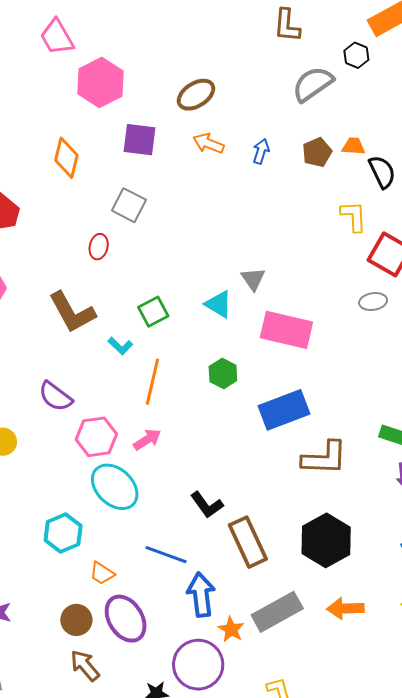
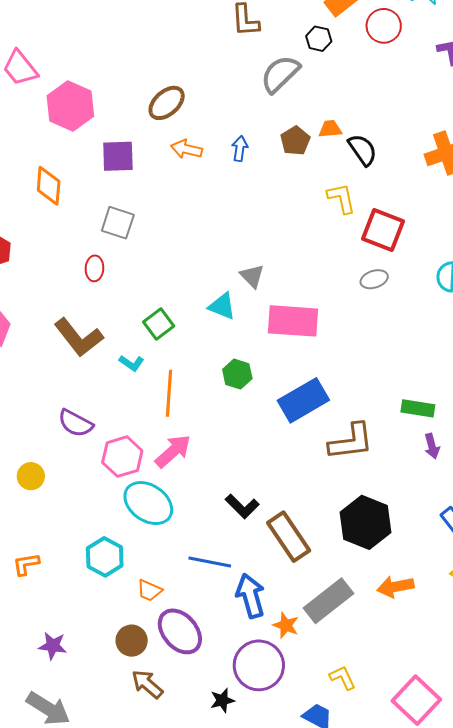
pink arrow: (147, 440) -> (173, 451), size x1.4

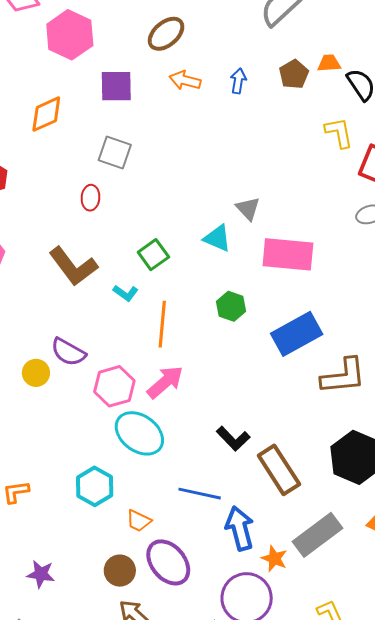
orange diamond: (49, 186) -> (46, 114), turned 60
yellow circle: (31, 476) -> (36, 373), moved

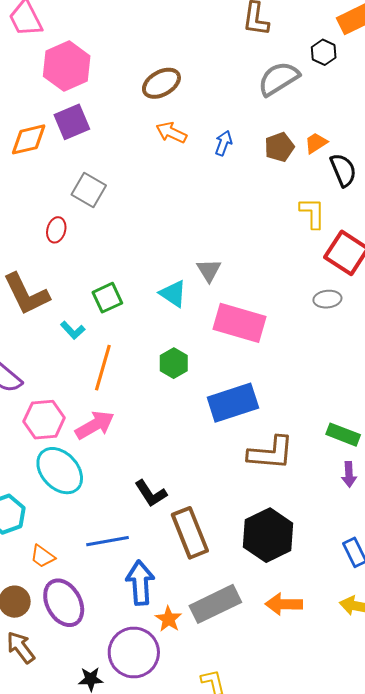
orange trapezoid: (329, 63) -> (316, 143), turned -40
purple square: (116, 86) -> (72, 122), moved, turned -33
blue line: (200, 494) -> (107, 541), turned -33

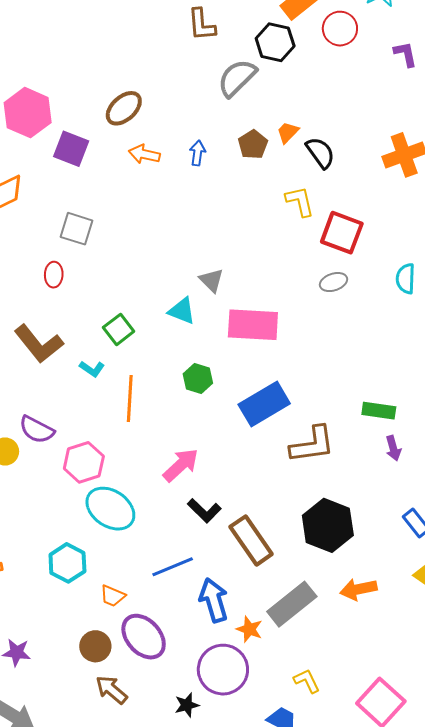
black hexagon: (324, 52) -> (275, 42), size x1.5
purple square: (72, 122) -> (71, 149), moved, turned -33
pink arrow: (95, 425) -> (181, 465), moved

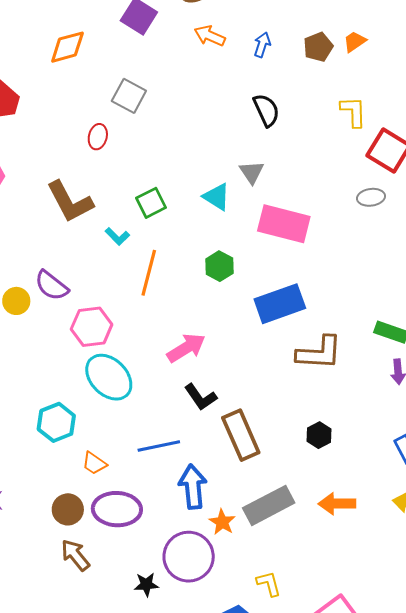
black semicircle: (320, 153) -> (266, 110), moved
black hexagon: (328, 525) -> (319, 435), size x0.5
purple ellipse: (144, 637) -> (117, 509), turned -57

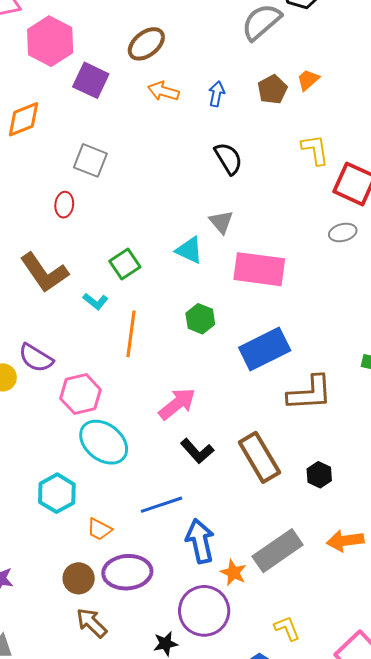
brown rectangle: (241, 435) -> (259, 457), moved

